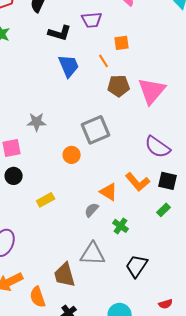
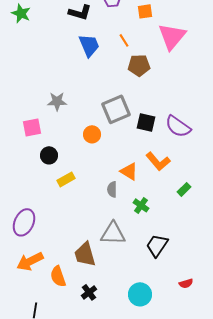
orange square: (122, 43) -> (145, 11), moved
pink triangle: (152, 91) -> (172, 36), moved
black circle: (14, 176) -> (49, 155), moved
black square: (168, 181) -> (146, 122), moved
gray semicircle: (92, 210) -> (112, 189), turned -42

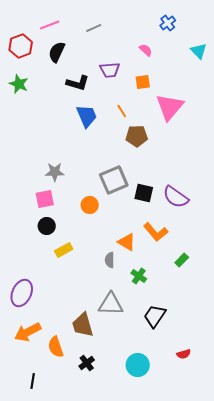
pink square: (32, 127) -> (45, 199), moved

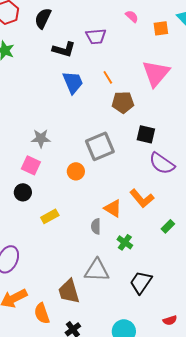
orange square: (143, 82) -> (161, 28), moved
black square: (144, 193) -> (146, 134), moved
pink square: (45, 199) -> (31, 165), turned 36
black circle: (47, 226) -> (23, 192), moved

